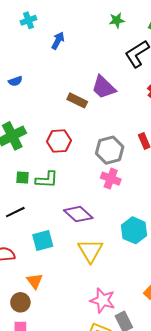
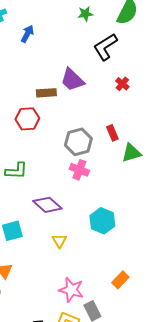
brown rectangle: (77, 100) -> (46, 93), turned -30
red hexagon: (59, 141) -> (27, 119), moved
yellow triangle: (90, 251) -> (59, 241), size x0.6

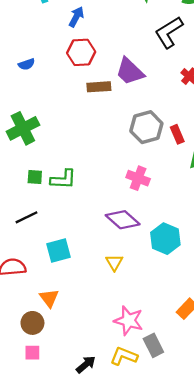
red hexagon: (27, 119) -> (81, 52), moved
gray hexagon: (78, 142) -> (146, 127), moved
purple diamond: (47, 205) -> (123, 220), moved

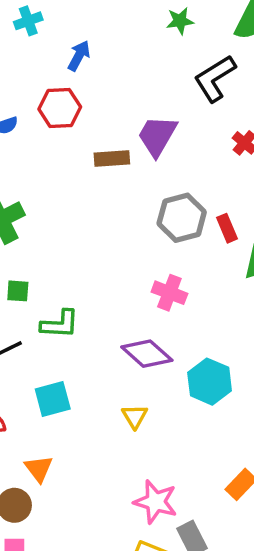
red hexagon: (81, 52) -> (60, 108), moved
purple trapezoid: (130, 71) -> (157, 136), turned 76
green L-shape: (63, 179) -> (60, 324), moved

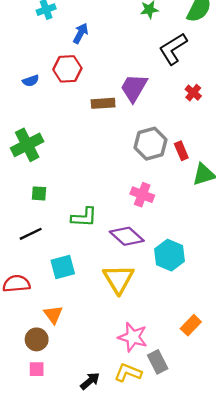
green L-shape: (60, 324) -> (84, 217), moved
yellow triangle: (135, 416) -> (118, 279), size x1.8

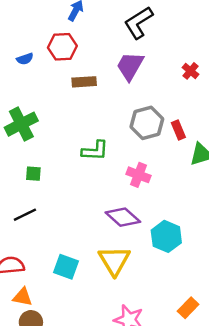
black L-shape: (173, 49) -> (138, 23), moved
brown rectangle: (103, 103) -> (84, 82), moved
green L-shape: (84, 217) -> (95, 151), moved
cyan square: (63, 267) -> (66, 267), moved, turned 35
orange triangle: (53, 314) -> (22, 297), moved, turned -42

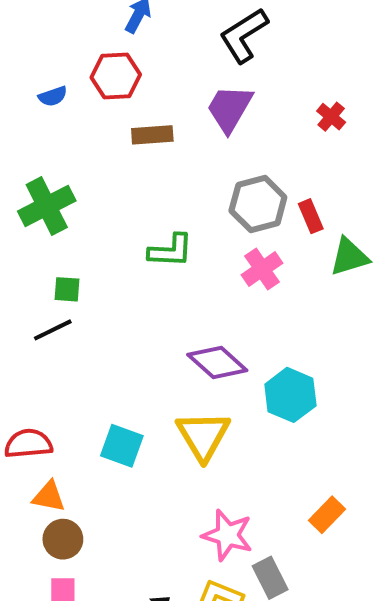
pink cross: (138, 175) -> (262, 269), moved, turned 35
black line: (25, 215) -> (53, 330), moved

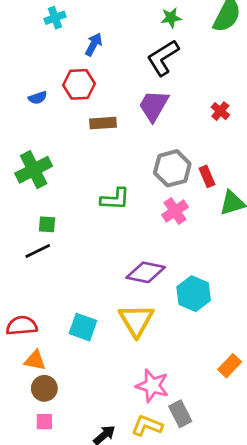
purple diamond: (217, 362) -> (146, 272), turned -30
orange rectangle: (327, 515) -> (230, 366), moved

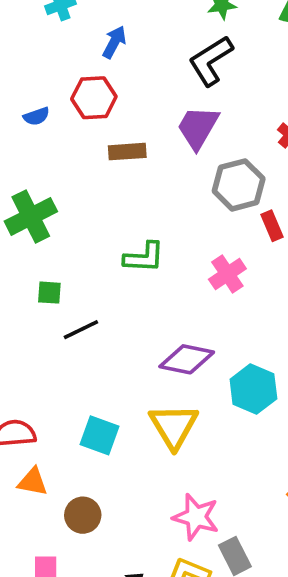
gray hexagon: (172, 168) -> (239, 185), moved
black line: (38, 251) -> (81, 330), moved
brown circle: (44, 388) -> (83, 515), moved

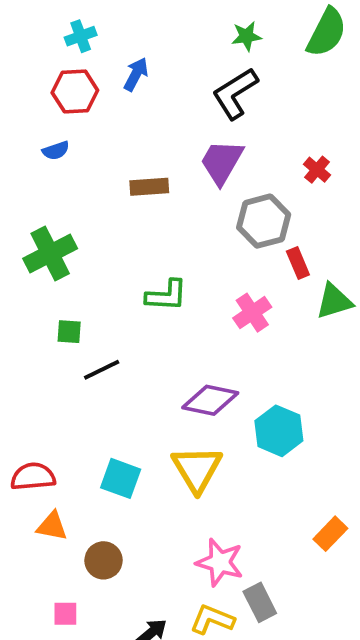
red hexagon: (94, 98) -> (75, 91), moved

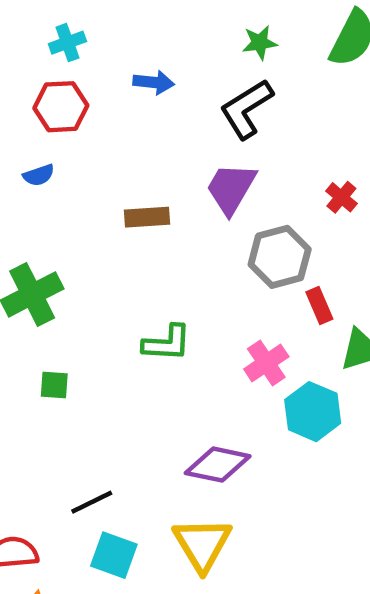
blue arrow: (136, 74) -> (154, 82), moved, turned 68
black line: (102, 370) -> (92, 502), moved
cyan hexagon: (279, 431) -> (313, 412), moved

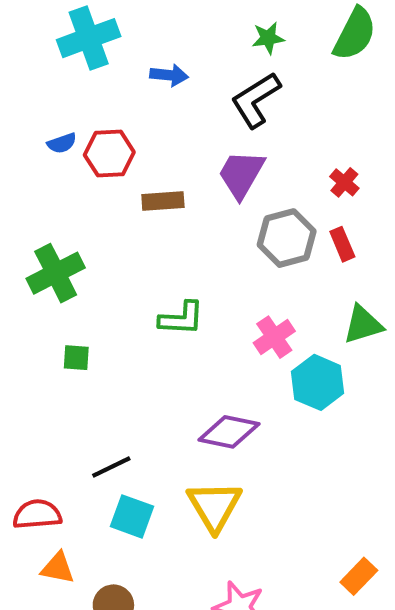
cyan cross: (67, 43) -> (89, 38), size x1.8
red hexagon: (61, 107) -> (109, 153), moved
blue semicircle: (39, 175) -> (62, 143), moved
red rectangle: (319, 306) -> (342, 244), moved

